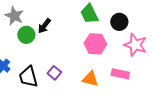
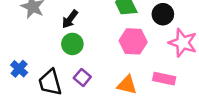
green circle: (26, 35) -> (72, 44), moved

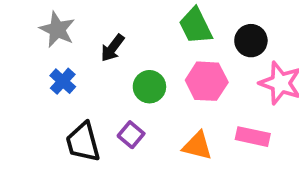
green circle: (72, 44) -> (149, 87), moved
blue cross: (19, 69) -> (63, 81), moved

